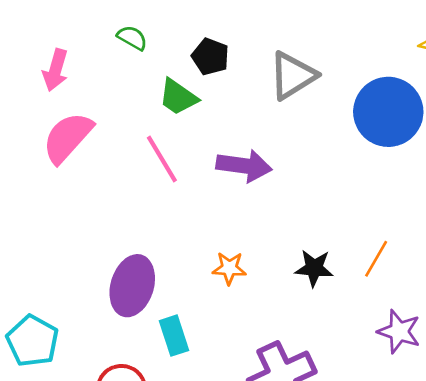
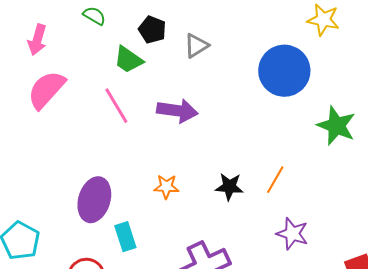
gray triangle: (293, 75) -> (196, 46), moved, size x0.7

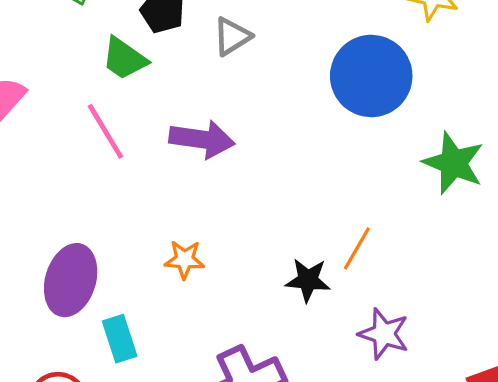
black star: (229, 187) -> (308, 280), moved

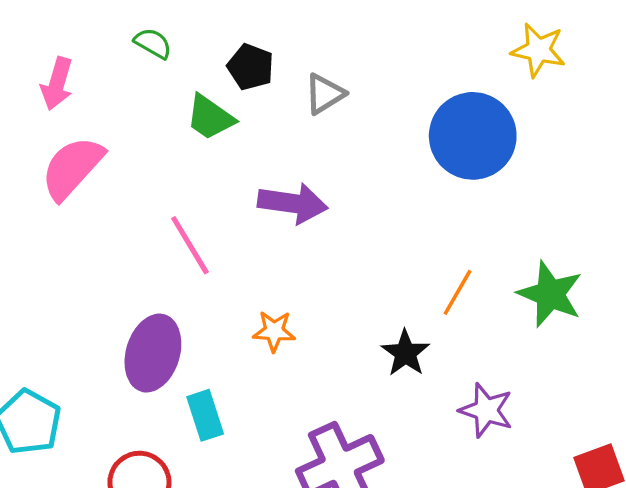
pink line: (105, 131) -> (190, 245), moved
green star: (453, 163) -> (550, 294), moved
orange line: (357, 248) -> (458, 292), moved
black star: (308, 280) -> (405, 353), turned 30

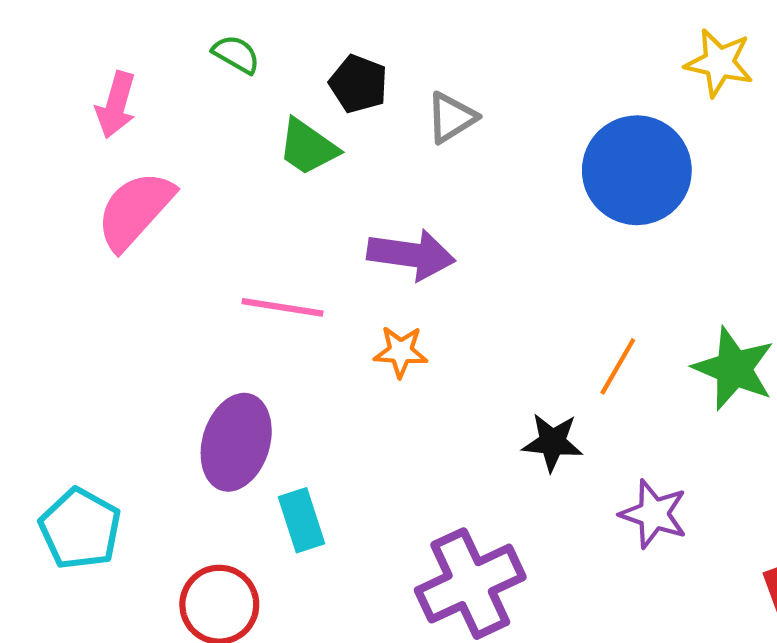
pink line: (190, 245) -> (283, 307), turned -50
orange star: (274, 331) -> (401, 352), moved
black star: (405, 353) -> (552, 442), turned -30

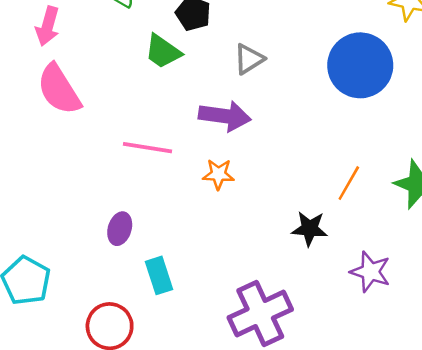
gray triangle: (451, 118) -> (249, 59), moved
pink semicircle: (135, 210) -> (59, 89), turned -74
purple ellipse: (236, 442) -> (120, 229), size x0.6

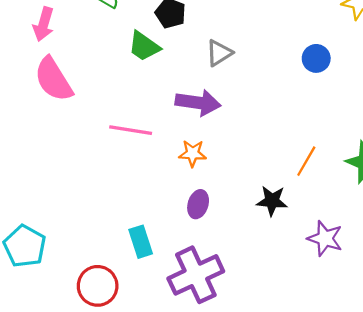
blue circle: (360, 65) -> (316, 58), size x0.5
purple ellipse: (120, 229) -> (198, 204), moved
purple cross: (260, 313) -> (196, 275), moved

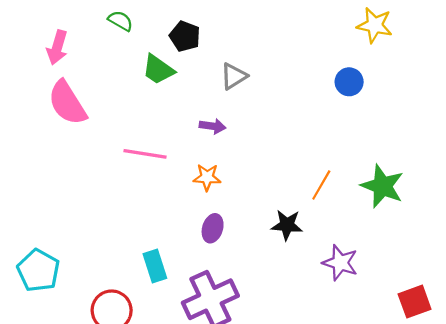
blue circle: (316, 58) -> (349, 82), moved
purple arrow: (198, 103) -> (213, 126), size x0.6

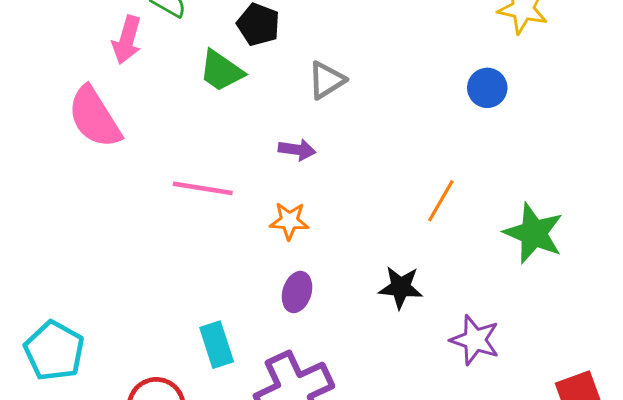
pink arrow: (57, 47) -> (127, 40), moved
orange line: (321, 185) -> (441, 201), moved

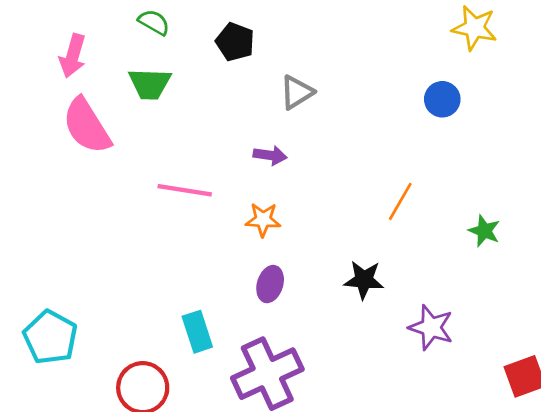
pink arrow: (127, 40) -> (73, 56), moved
green trapezoid: (221, 71) -> (150, 84), moved, turned -33
green star: (534, 233) -> (484, 231), size x0.6

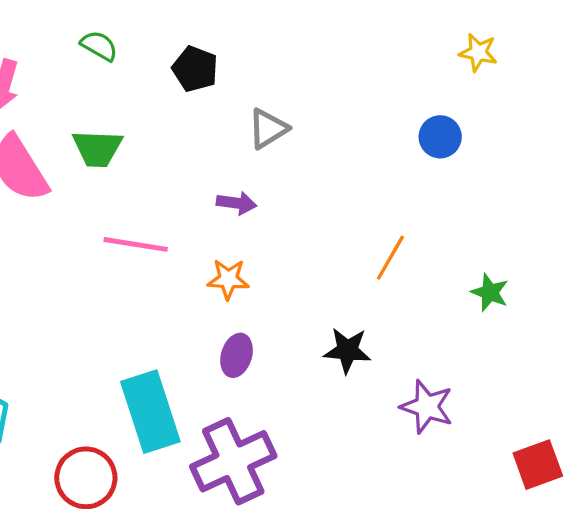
yellow star: (474, 28) -> (478, 52), size x0.7
green trapezoid: (150, 84) -> (97, 148), moved
cyan rectangle: (197, 332) -> (150, 412), size x1.6

